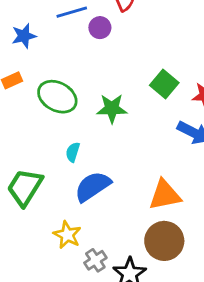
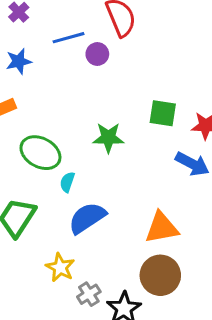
green square: (164, 84) -> (163, 113), turned -32
green ellipse: (57, 97) -> (40, 153), moved

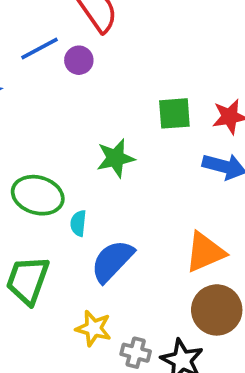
gray cross: (89, 294) -> (136, 353), turned -30

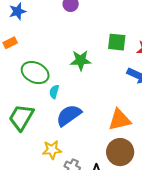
yellow star: (94, 328) -> (52, 150), turned -30

